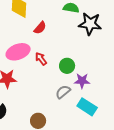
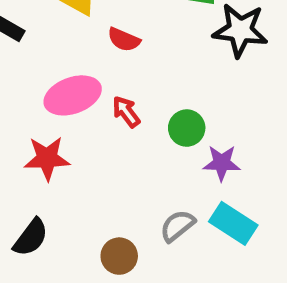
red semicircle: (40, 28) -> (124, 40), turned 72
gray semicircle: (63, 92) -> (177, 226), moved

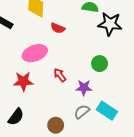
red arrow: (126, 112) -> (60, 75), moved
green circle: (187, 128) -> (100, 64), moved
purple star: (222, 163) -> (84, 88), moved

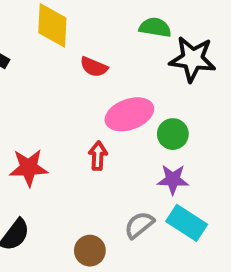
pink ellipse: (35, 53) -> (129, 114), moved
red arrow: (60, 75) -> (98, 156), turned 40
purple star: (84, 88) -> (173, 179), moved

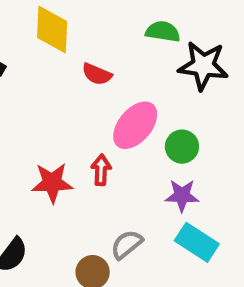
pink ellipse: (129, 114) -> (135, 125), turned -30
red star: (29, 168) -> (52, 183), moved
gray semicircle: (139, 225) -> (127, 244), moved

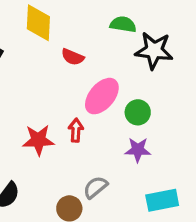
cyan rectangle: (197, 242) -> (162, 200), moved, turned -44

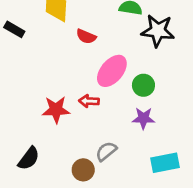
red arrow: (76, 130) -> (89, 101), turned -90

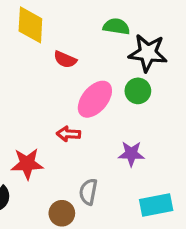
green circle: (143, 85) -> (138, 91), moved
red star: (56, 110) -> (27, 164), moved
gray semicircle: (106, 151) -> (88, 192), turned -40

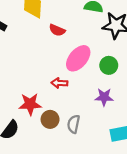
green circle: (138, 91) -> (109, 65), moved
brown circle: (62, 213) -> (50, 119), moved

